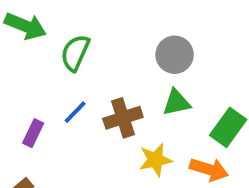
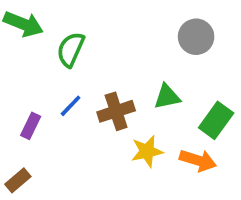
gray circle: (175, 55) -> (196, 37), moved

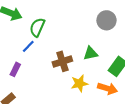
blue line: (71, 106) -> (28, 46), moved

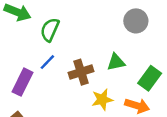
blue line: (28, 46) -> (47, 62), moved
purple rectangle: (15, 69) -> (22, 82), size x1.5

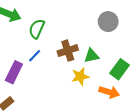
brown cross: (81, 72) -> (68, 51), moved
yellow star: (102, 99) -> (80, 76), moved

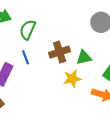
blue line: (35, 56) -> (26, 57), turned -64

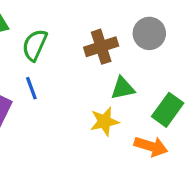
brown cross: (60, 52) -> (101, 47), moved

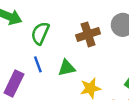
green triangle: (123, 88) -> (67, 68), moved

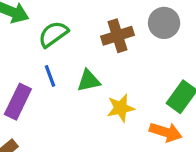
green semicircle: (40, 33) -> (53, 34), turned 30

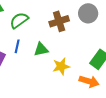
blue line: (50, 76) -> (17, 46), turned 32

